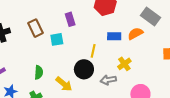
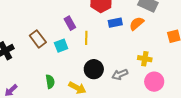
blue rectangle: (114, 36) -> (115, 23), moved
yellow line: (93, 51) -> (86, 38), moved
yellow cross: (124, 64) -> (145, 59), moved, turned -32

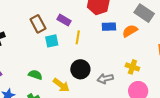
purple rectangle: (70, 23) -> (64, 20), turned -40
brown rectangle: (38, 39) -> (38, 24), moved
green semicircle: (50, 82) -> (35, 75), turned -72

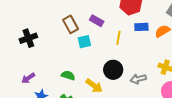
yellow line: (78, 37) -> (118, 38), moved

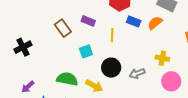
blue rectangle: (141, 27) -> (134, 21), turned 32
cyan square: (84, 42) -> (86, 51), moved
green semicircle: (68, 75) -> (67, 79), size x1.5

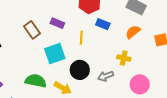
orange semicircle: (155, 23) -> (133, 32), moved
cyan square: (86, 51) -> (55, 54), size x1.5
yellow cross: (162, 58) -> (124, 58), moved

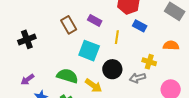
orange semicircle: (133, 32) -> (171, 45), moved, turned 35
cyan square: (55, 54) -> (89, 51), turned 35
yellow cross: (124, 58) -> (149, 62), moved

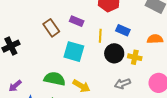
blue rectangle: (140, 26) -> (123, 30), moved
black circle: (112, 69) -> (114, 53), moved
gray arrow: (137, 78) -> (122, 84), moved

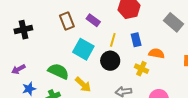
blue rectangle: (123, 30) -> (136, 40), turned 40
orange semicircle: (155, 39) -> (156, 53), moved
black circle: (114, 53) -> (110, 61), moved

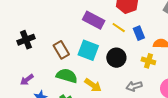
purple rectangle: (93, 20) -> (94, 20), size x1.5
brown rectangle: (67, 21) -> (61, 50), moved
yellow line: (113, 40) -> (119, 28), moved, turned -64

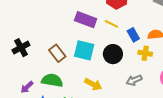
blue rectangle: (139, 33) -> (133, 35), moved
green semicircle: (67, 76) -> (52, 80), moved

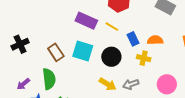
green semicircle: (52, 80) -> (49, 79), turned 70
yellow arrow: (93, 84) -> (108, 84), moved

